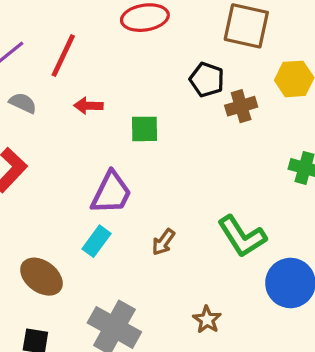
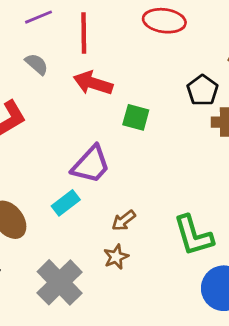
red line: (63, 55) -> (84, 33), turned -42
red arrow: (88, 106) -> (93, 83), size x1.5
brown star: (207, 320) -> (116, 257), moved

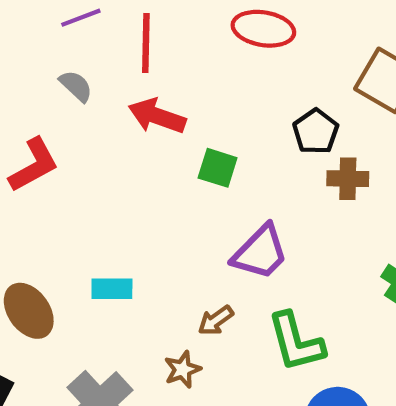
purple trapezoid: (91, 165) -> (260, 252), moved
cyan rectangle: (66, 203) -> (112, 289), turned 36
brown arrow: (124, 221) -> (216, 320), moved

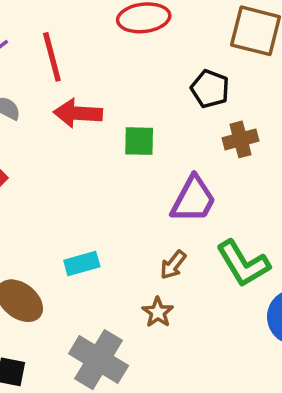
brown cross: (348, 179) -> (241, 139), moved

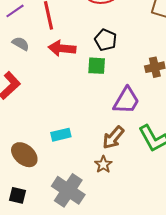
black pentagon: (210, 89) -> (106, 40), moved
brown arrow: (173, 265) -> (113, 138), size x1.4

